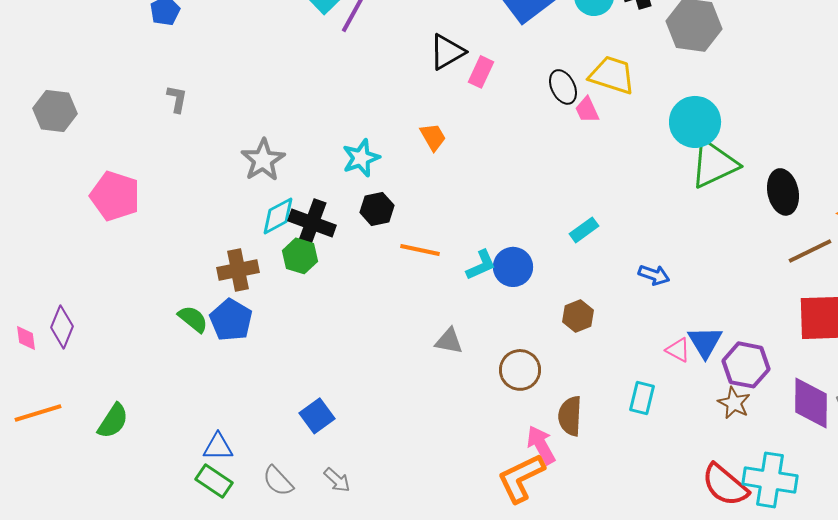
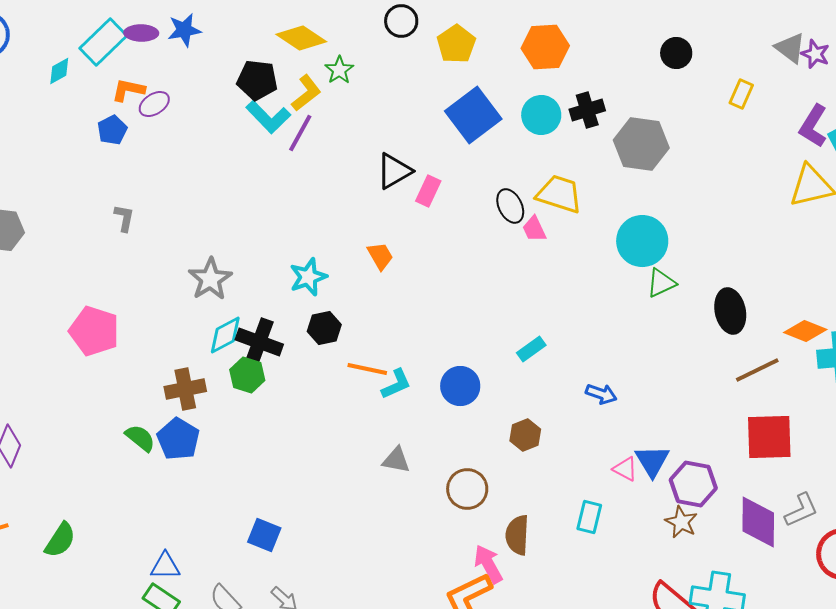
green triangle: (714, 164) -> (661, 283), size x0.6
pink pentagon: (115, 196) -> (94, 331), moved
cyan L-shape: (481, 265) -> (396, 384), moved
blue square: (317, 416) -> (264, 535), turned -32

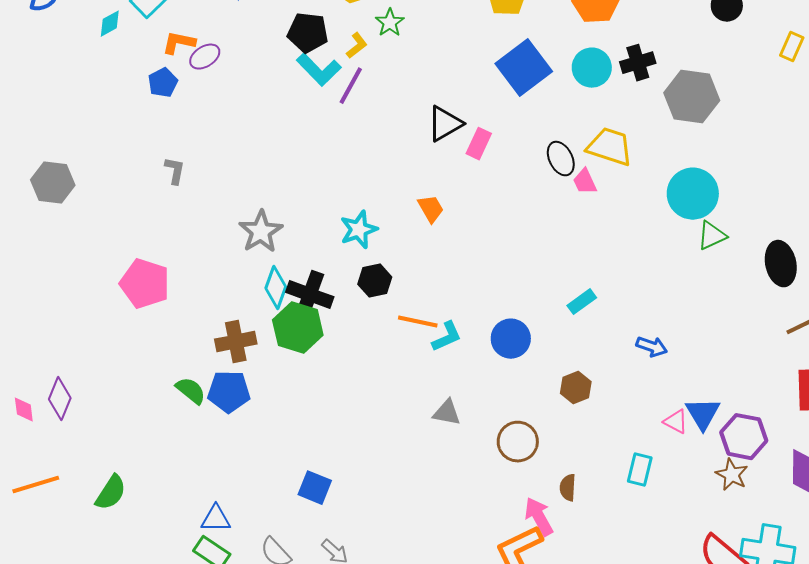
yellow L-shape: (306, 93) -> (357, 46), size x0.7
cyan diamond: (225, 335) -> (276, 288), turned -42
green hexagon: (247, 375) -> (298, 328), size x1.4
blue pentagon: (178, 439) -> (229, 392), turned -30
brown semicircle: (517, 535) -> (568, 488), size x0.7

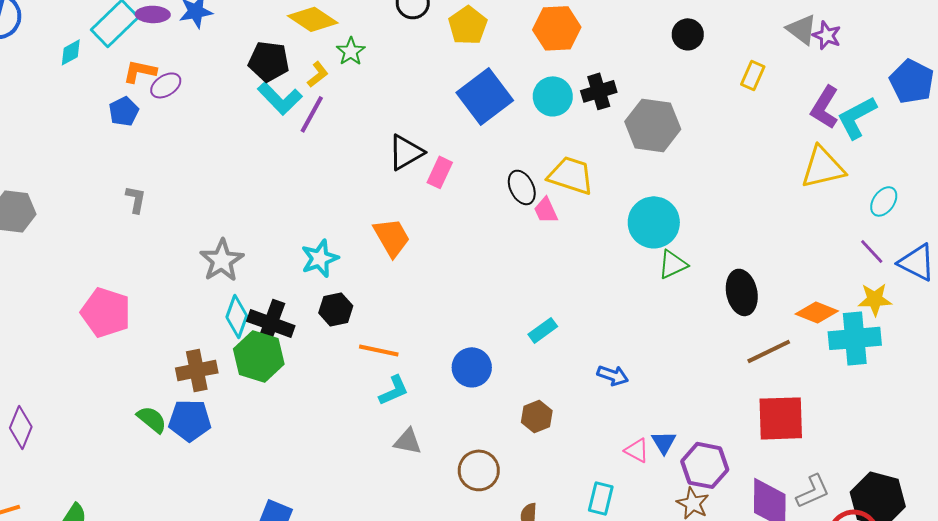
orange trapezoid: (431, 209) -> (392, 237), size x1.4
cyan L-shape: (447, 337) -> (394, 390), moved
blue triangle: (703, 414) -> (664, 442), size x0.7

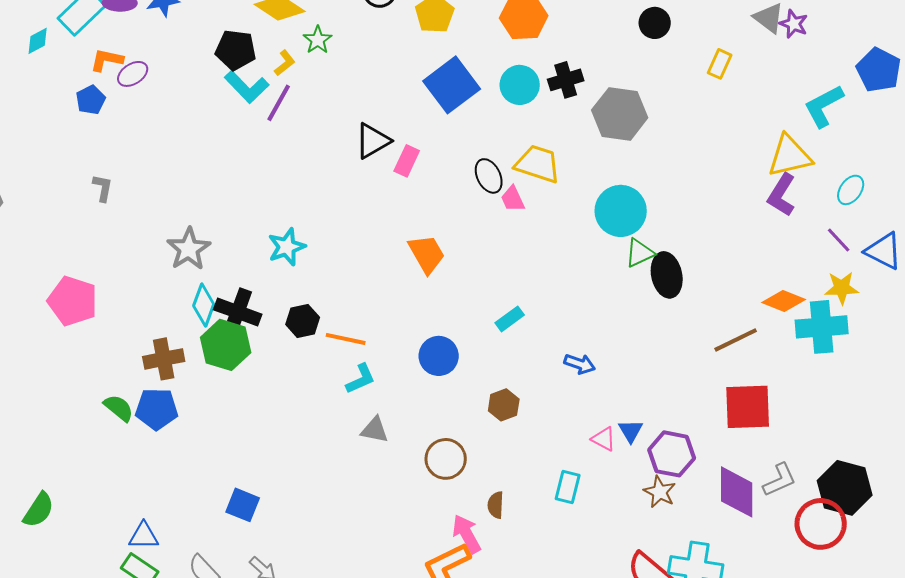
purple L-shape: (825, 107) -> (782, 195), moved
orange trapezoid: (392, 237) -> (427, 254), moved
black ellipse: (742, 292) -> (667, 275), moved
black hexagon: (336, 309) -> (303, 321), moved

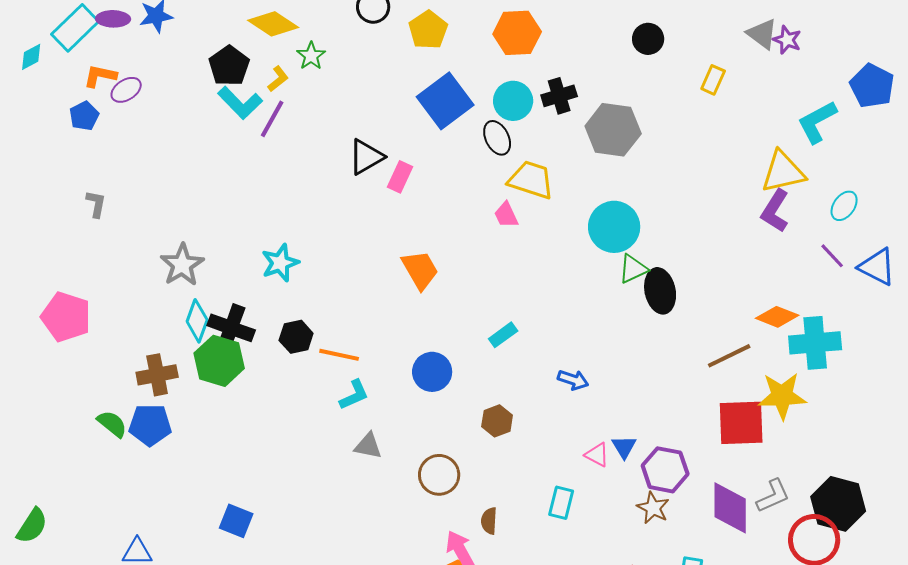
black pentagon: (236, 50) -> (229, 66), turned 30
black ellipse: (489, 176) -> (497, 138), moved
yellow star: (842, 288) -> (782, 396), moved, size x1.4

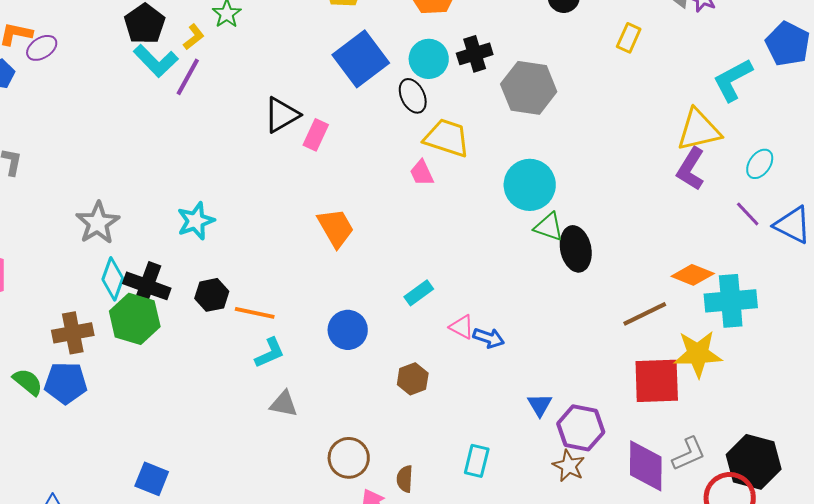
green triangle: (633, 269) -> (549, 227), turned 44
pink triangle: (597, 455) -> (462, 327), moved
brown circle: (439, 475) -> (349, 458), moved

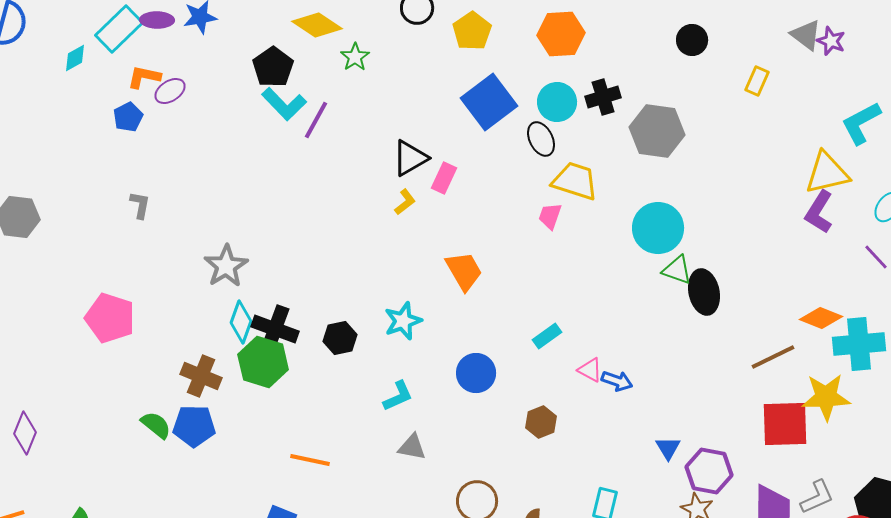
yellow L-shape: (194, 37) -> (405, 202), moved
pink trapezoid: (422, 173) -> (550, 216), turned 44
cyan star: (196, 221) -> (403, 321), moved
orange line: (255, 313) -> (310, 460), moved
brown cross: (73, 333) -> (201, 376), turned 33

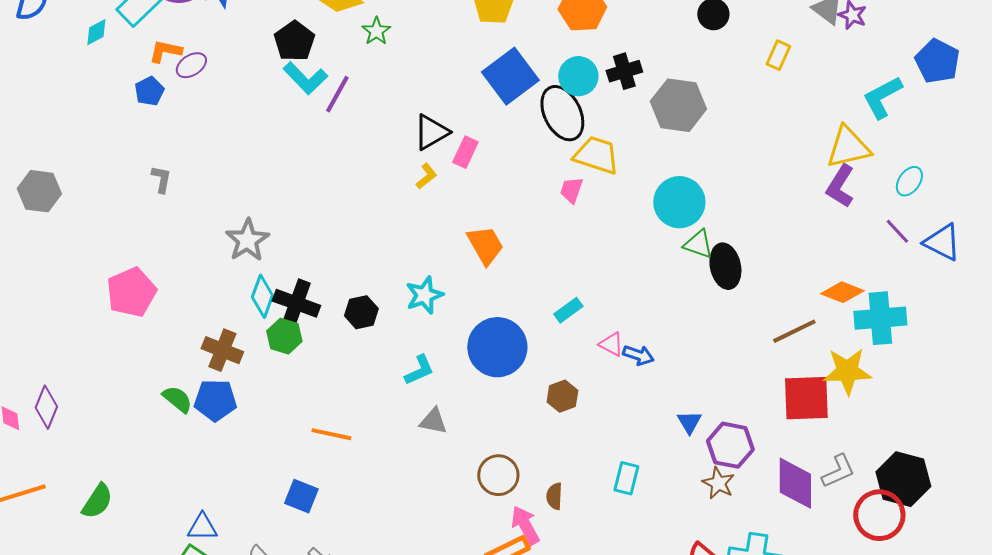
black ellipse: (541, 139) -> (562, 113), size x1.6
pink pentagon: (110, 318) -> (131, 292), turned 30
green hexagon: (263, 362) -> (284, 336), size x0.7
blue circle: (476, 373) -> (497, 347), size x1.5

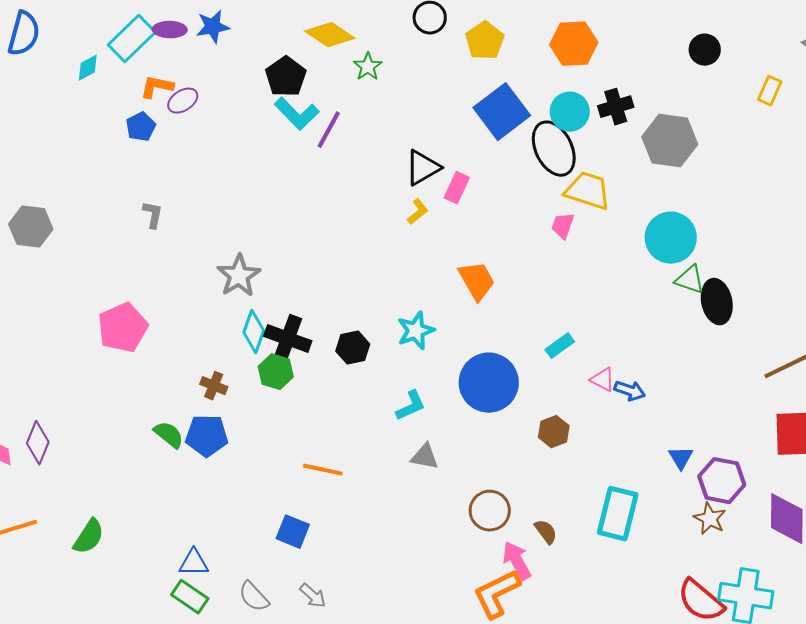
brown cross: (222, 350) -> (214, 386), size x0.7
cyan rectangle: (626, 478) -> (618, 514), size x1.6
brown semicircle: (554, 496) -> (546, 532), turned 140

